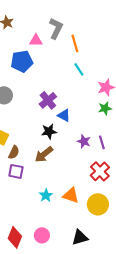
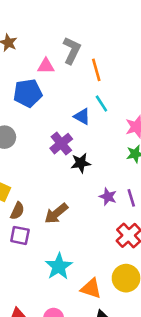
blue triangle: (64, 115) -> (82, 116), moved
black star: (49, 131) -> (81, 163), moved
cyan star: (46, 195) -> (59, 266), size x1.5
orange triangle: (71, 195) -> (91, 288), moved

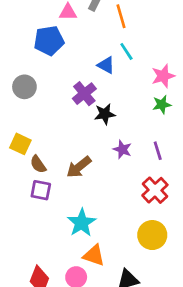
purple star: (108, 197) -> (122, 149), moved
brown semicircle: (17, 211) -> (38, 164), turned 120
orange triangle: (91, 288) -> (94, 255), moved

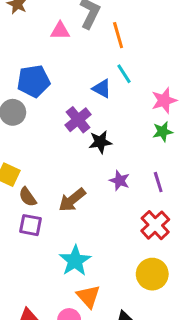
blue pentagon: (49, 41) -> (34, 81), moved
orange triangle: (94, 255) -> (88, 296), turned 30

